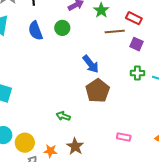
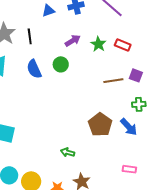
red rectangle: (134, 18) -> (123, 45), moved
brown line: (115, 31) -> (113, 81), moved
blue arrow: (91, 64) -> (129, 127), moved

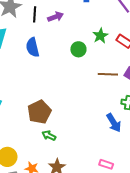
purple arrow: (73, 41) -> (56, 17), moved
green circle: (61, 64) -> (78, 49), moved
brown pentagon: (100, 125) -> (39, 112), moved

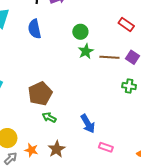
green star: (100, 36) -> (86, 51), moved
blue arrow: (114, 123) -> (88, 124), moved

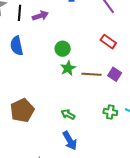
green cross: (129, 86) -> (110, 112), moved
green arrow: (49, 117) -> (68, 114), moved

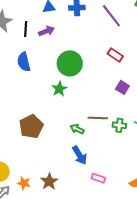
green circle: (63, 49) -> (70, 63), size x1.6
green star: (68, 68) -> (59, 89), moved
brown line: (92, 74) -> (98, 118), moved

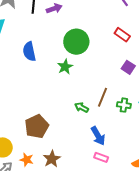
blue semicircle: (24, 62) -> (29, 51), moved
brown line: (98, 118) -> (103, 97), turned -72
brown pentagon: (31, 126) -> (37, 126), moved
blue arrow: (80, 155) -> (98, 136), moved

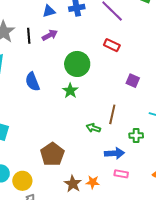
red rectangle: (122, 35) -> (112, 45), moved
green cross: (124, 105) -> (136, 136), moved
blue arrow: (98, 136) -> (114, 153), turned -54
orange star: (27, 160) -> (93, 182), moved

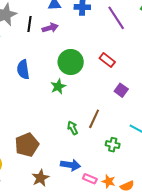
red rectangle: (112, 45) -> (107, 60), moved
green arrow: (93, 128) -> (73, 128), turned 32
blue arrow: (114, 153) -> (70, 165), moved
orange star: (93, 182) -> (109, 181), moved

